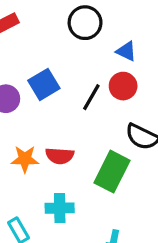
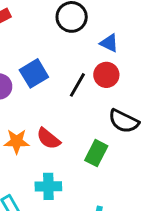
red semicircle: (60, 156) -> (48, 139), turned 35
green rectangle: (112, 172) -> (96, 153), size x0.7

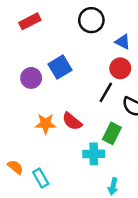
black line: (77, 85) -> (106, 92), moved
cyan cross: (48, 186) -> (94, 154), moved

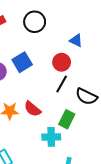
black circle: (91, 20) -> (35, 22), moved
red circle: (120, 68) -> (62, 62), moved

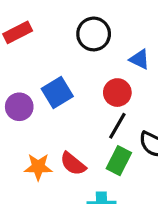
black circle: (35, 22) -> (94, 34), moved
green rectangle: (67, 119) -> (119, 161), moved

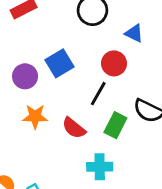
black line: (117, 126) -> (98, 94), moved
orange star: (38, 167) -> (35, 117), moved

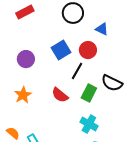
blue square: (59, 63) -> (61, 50), moved
orange star: (35, 117) -> (23, 95), moved, turned -30
cyan cross: (100, 167) -> (89, 124), moved, turned 30

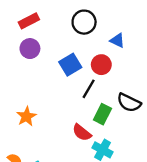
purple circle: (26, 59) -> (30, 49), moved
red semicircle: (60, 95) -> (82, 133), moved

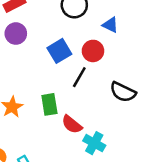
green rectangle: (102, 114) -> (49, 104), moved, turned -36

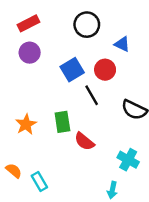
black line: (79, 77) -> (92, 95), turned -60
cyan cross: (94, 143) -> (128, 160), moved

